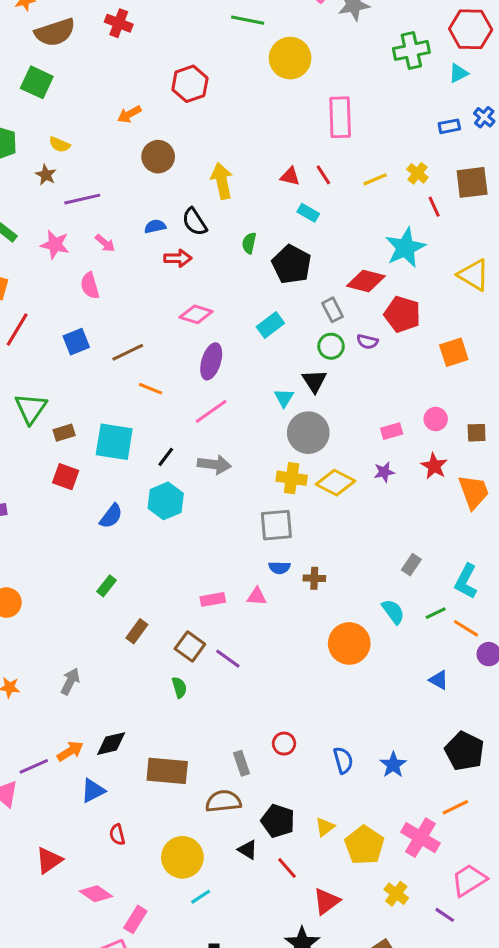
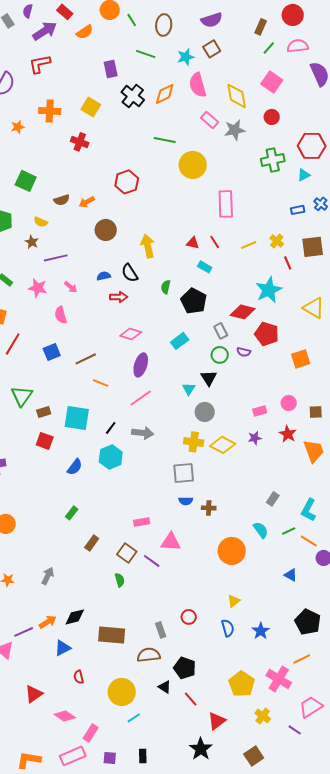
brown semicircle: (55, 32) -> (62, 200), moved, size x0.6
gray circle: (308, 433) -> (205, 412), size x0.7
pink triangle: (257, 596) -> (171, 542), moved, size x1.5
yellow triangle: (325, 827) -> (234, 601), moved

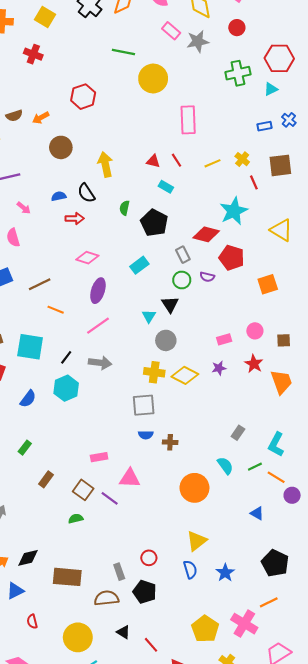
green semicircle: (120, 580) -> (76, 519), turned -88
yellow triangle: (234, 601) -> (197, 541), size x1.5
black pentagon: (185, 668) -> (145, 592), moved

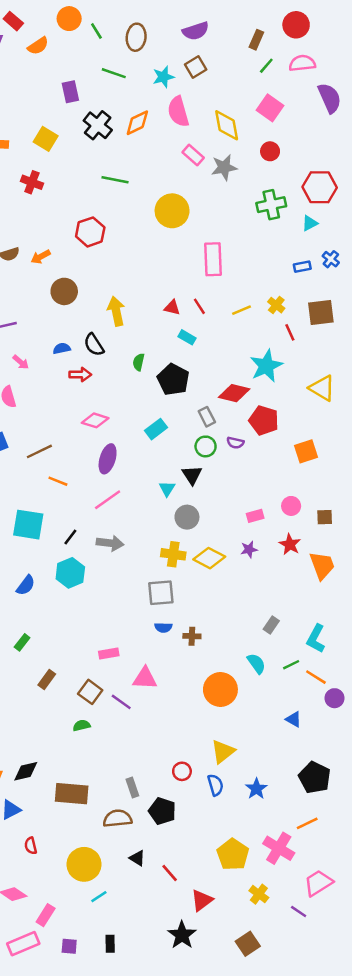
green line: (123, 52) -> (115, 180), moved
red circle: (149, 558) -> (182, 771), moved

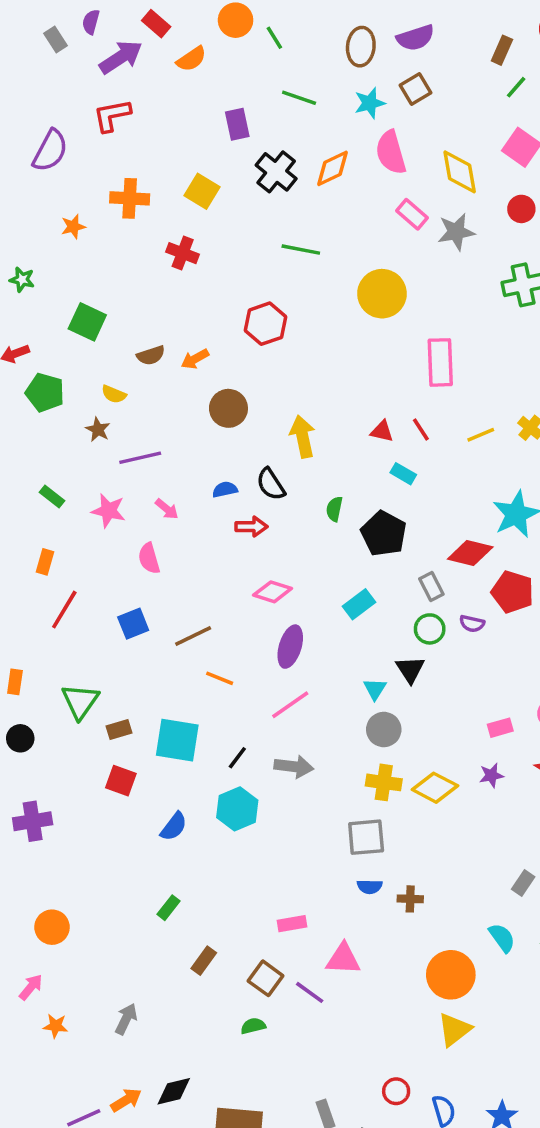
brown ellipse: (136, 37) -> (361, 47), moved
gray circle: (187, 517) -> (384, 730), moved
yellow triangle: (223, 751) -> (454, 1029), moved

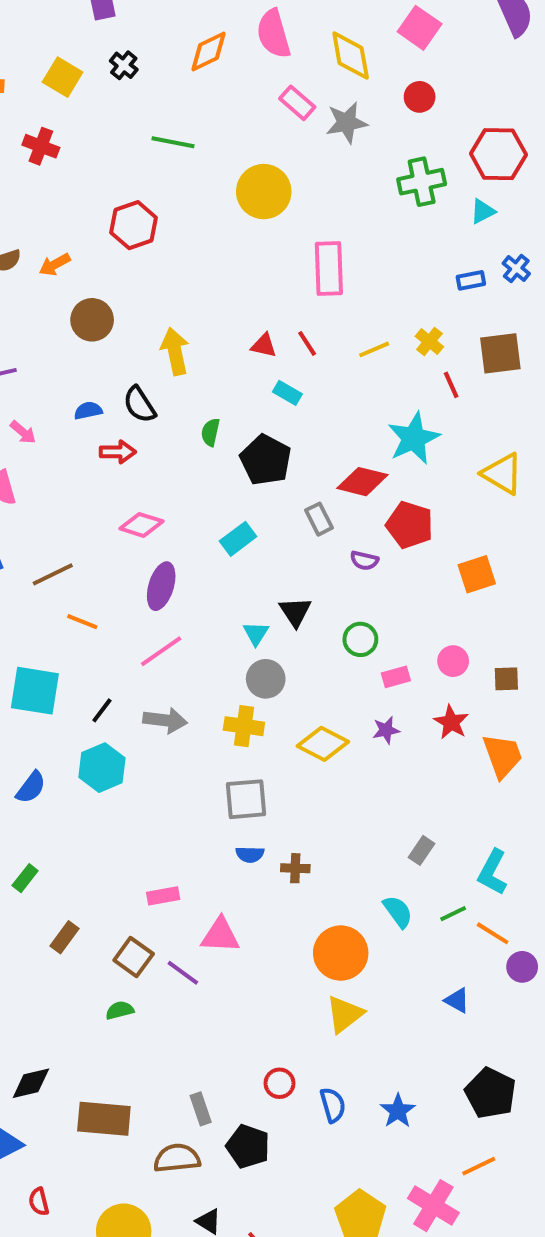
black cross: (276, 172) -> (124, 65), moved, size x0.6
green circle: (430, 629) -> (360, 639), moved
yellow cross: (384, 782) -> (244, 726), moved

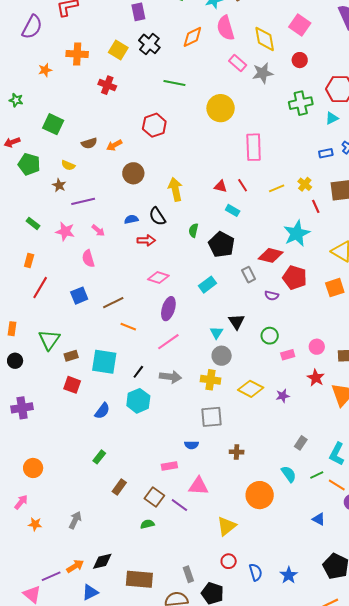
black cross: (124, 65) -> (149, 44), size x1.5
orange square: (477, 574) -> (335, 288), moved
purple star: (386, 730) -> (283, 396), moved
blue semicircle: (250, 854) -> (191, 445), moved
yellow triangle: (345, 1014) -> (227, 526), moved

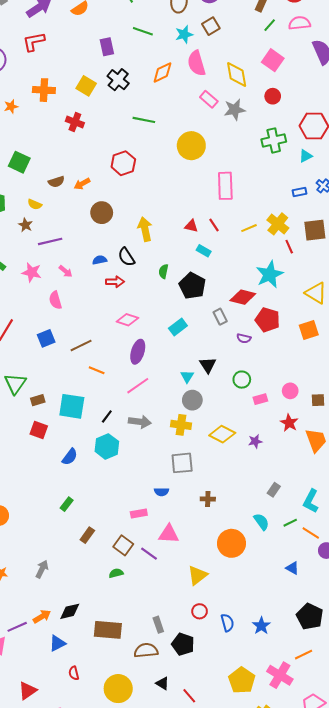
yellow cross: (305, 184) -> (278, 224), size x1.5

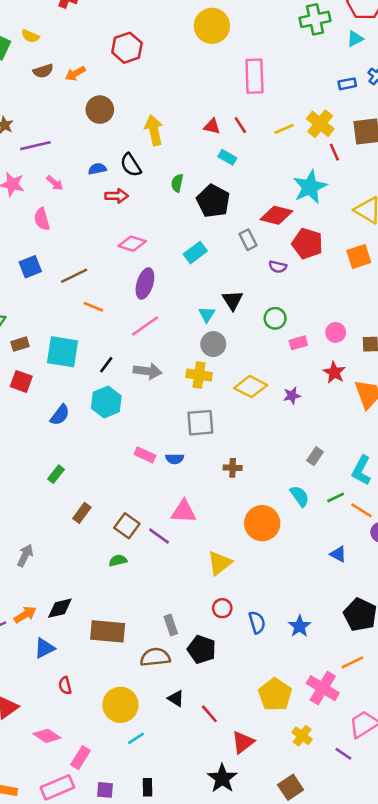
yellow semicircle: (35, 204) -> (30, 36), moved
pink rectangle: (139, 513) -> (145, 455), moved, turned 35

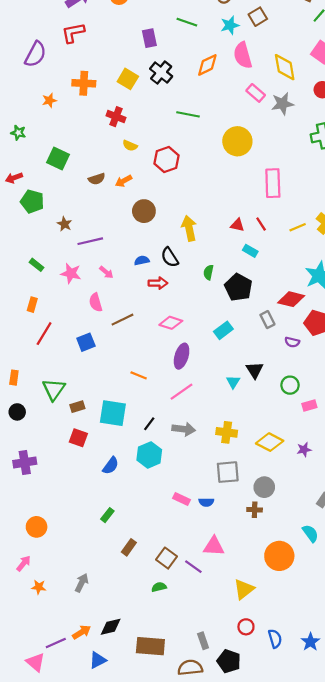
yellow semicircle: (30, 36) -> (130, 146), moved
brown line: (74, 276) -> (122, 320), moved
gray circle: (213, 344) -> (264, 487), moved

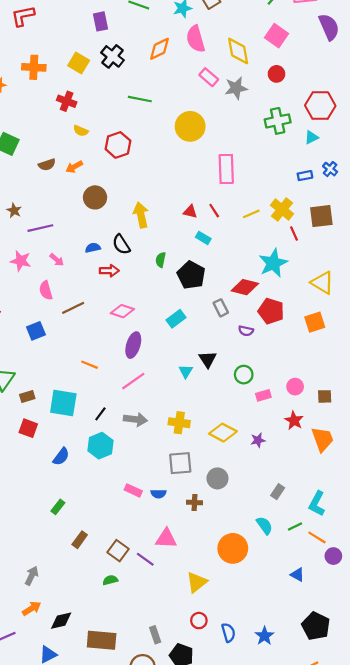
brown cross: (255, 510) -> (195, 502), moved
orange arrow: (82, 632) -> (32, 609), moved

